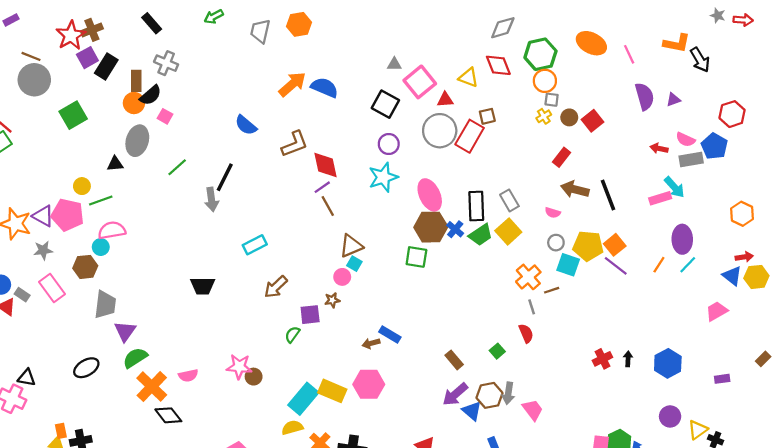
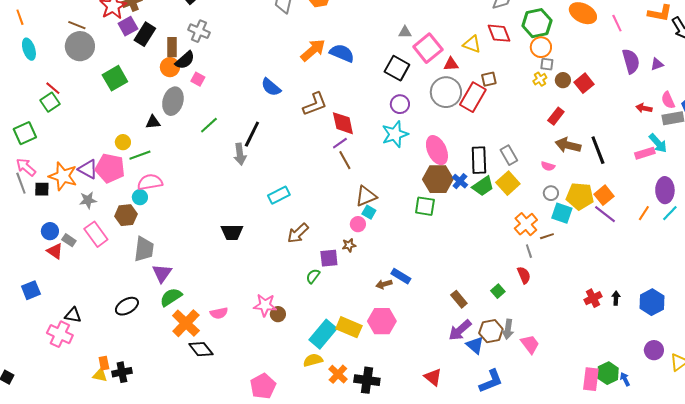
pink semicircle: (686, 140) -> (668, 100), turned 42

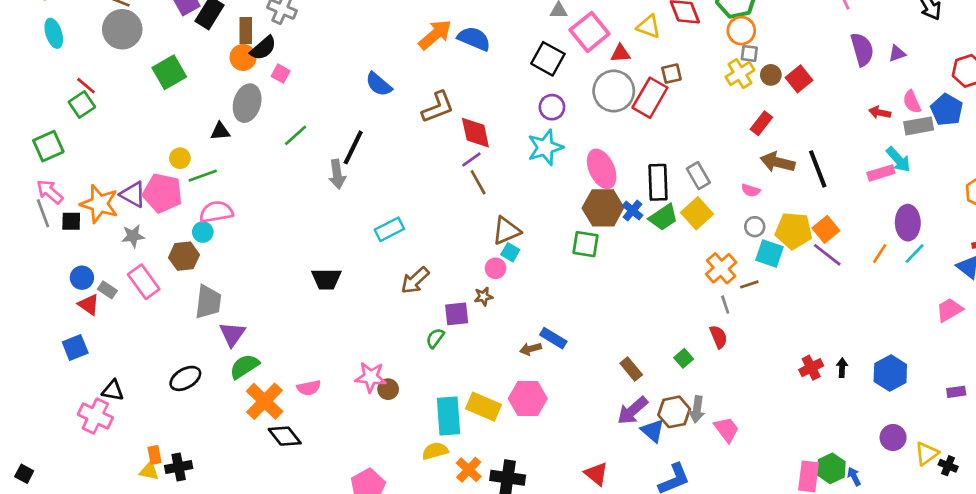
yellow cross: (540, 79) -> (740, 74), size x1.5
blue square: (31, 290) -> (75, 348), moved
cyan rectangle: (323, 334) -> (449, 416), turned -44

